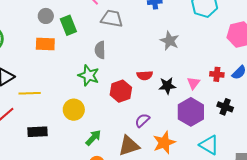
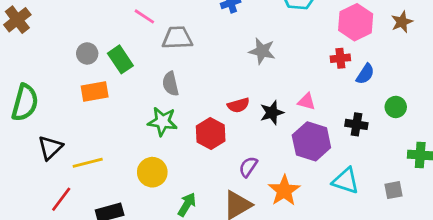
red cross: (217, 74) -> (340, 58), moved
pink triangle: (193, 83) -> (307, 101), turned -40

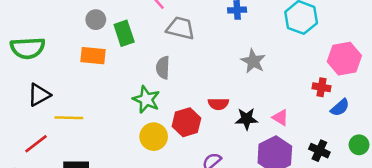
green semicircle: (25, 103) -> (28, 48), turned 56
yellow circle: (152, 172) -> (154, 137), moved

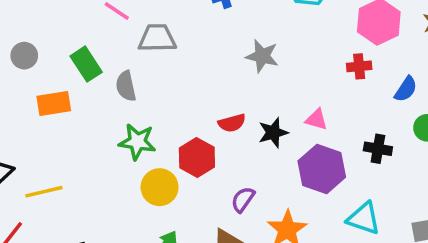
gray circle: (96, 20) -> (24, 56), moved
gray semicircle: (163, 68) -> (126, 86), moved
blue semicircle: (340, 108) -> (406, 89), moved

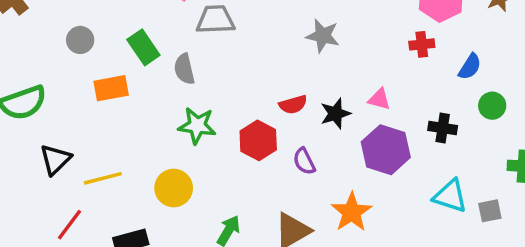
yellow circle: (160, 187) -> (174, 188), moved
purple semicircle: (243, 199) -> (304, 161), moved, turned -60
cyan triangle: (364, 219) -> (450, 196), moved

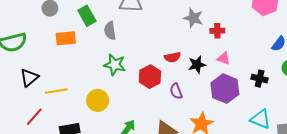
red cross: (422, 44) -> (217, 31), moved

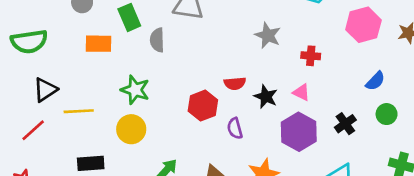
red cross: (217, 31) -> (311, 56), moved
green star: (115, 65) -> (135, 90), moved
black star: (197, 65) -> (266, 97), turned 30
black cross: (260, 79) -> (345, 124), turned 35
red line: (34, 117) -> (33, 130), moved

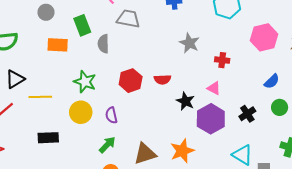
black star: (266, 97) -> (185, 101), moved
red hexagon: (203, 106) -> (131, 81), moved
purple semicircle: (235, 128) -> (111, 115), moved

